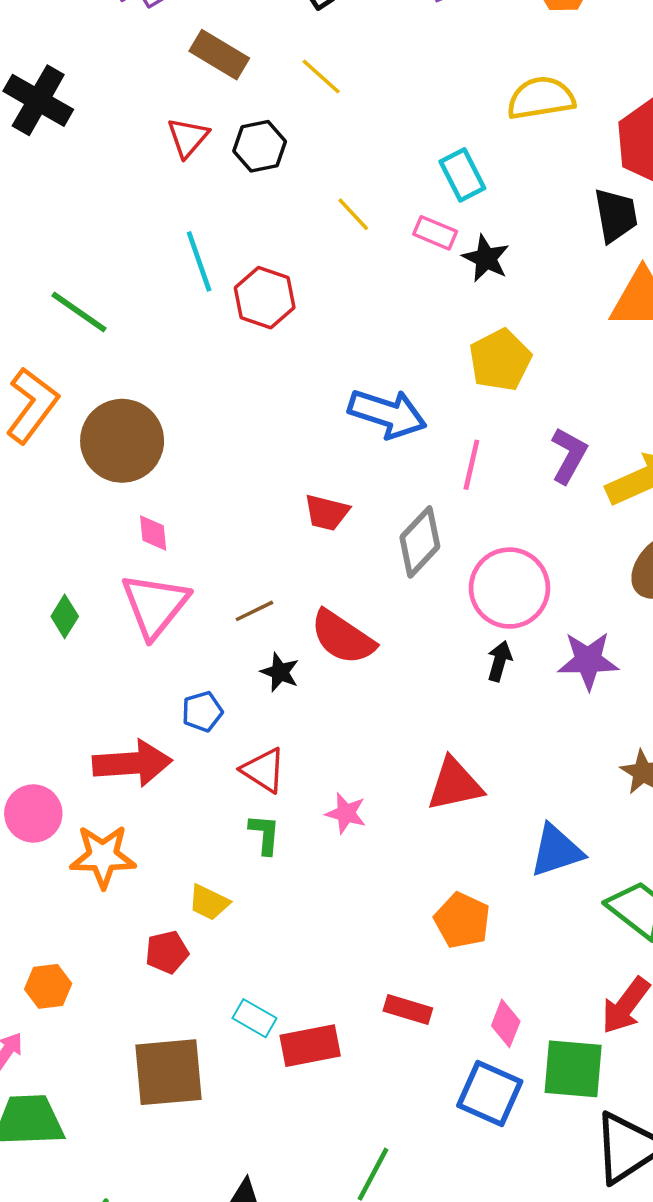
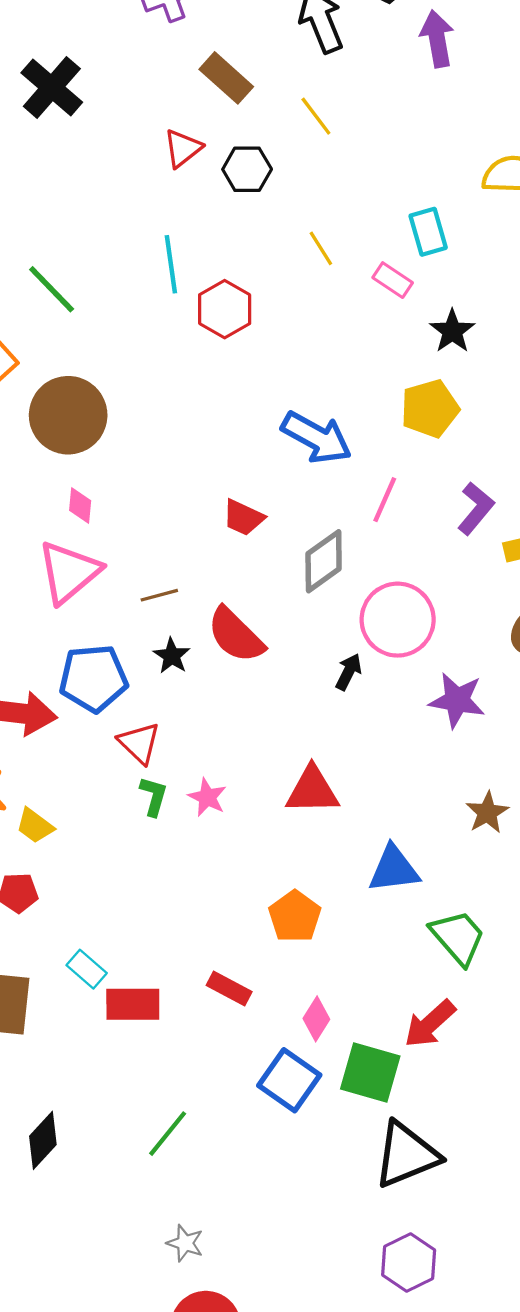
black star: (486, 258) -> (452, 331), moved
black arrow: (500, 661) -> (349, 672), moved
blue pentagon: (202, 712) -> (93, 678), size x1.8
green L-shape: (265, 834) -> (154, 796), moved
yellow trapezoid: (209, 902) -> (35, 826), moved

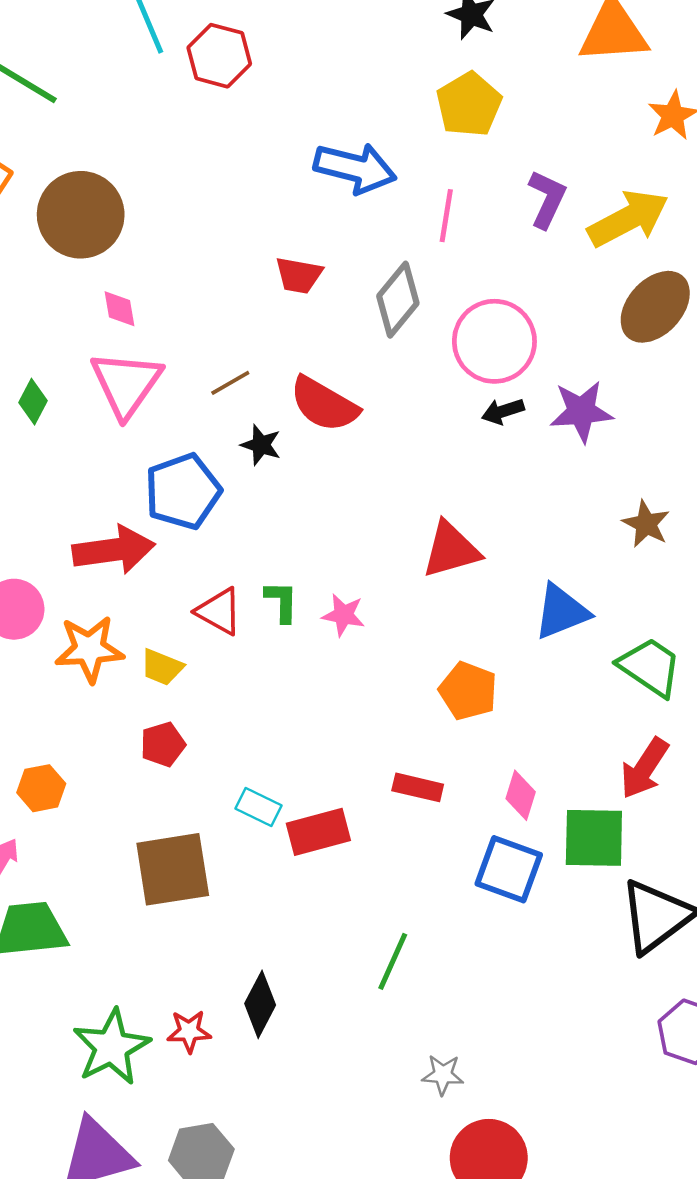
black arrow: (349, 672) -> (503, 411), moved, turned -120
red triangle: (139, 743) -> (219, 611), moved
pink star: (207, 797) -> (343, 615), moved

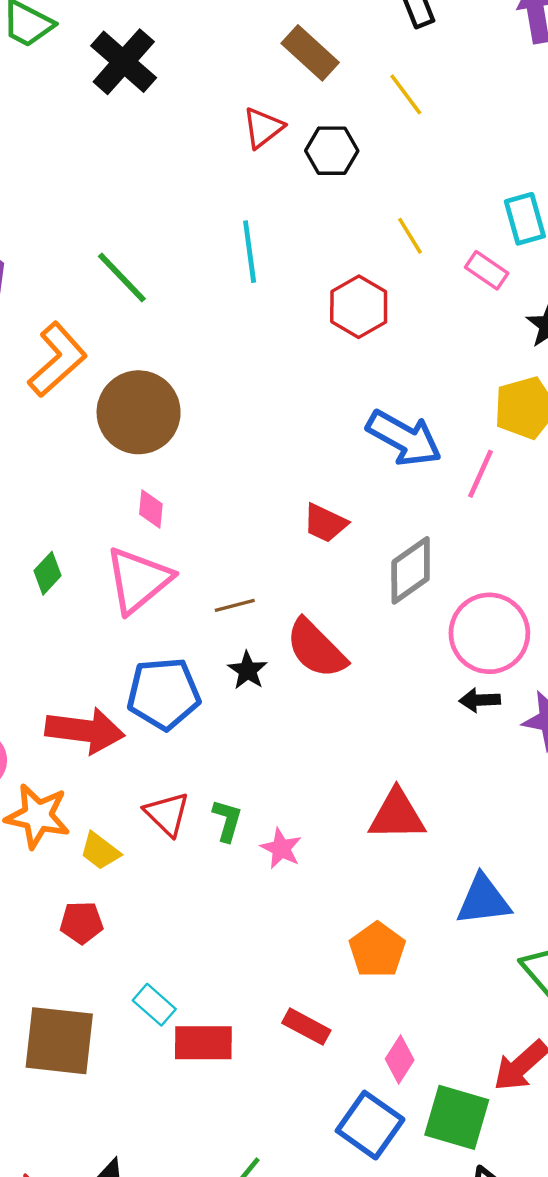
red hexagon: (219, 56) -> (359, 307), moved
pink line: (446, 216) -> (480, 474), moved

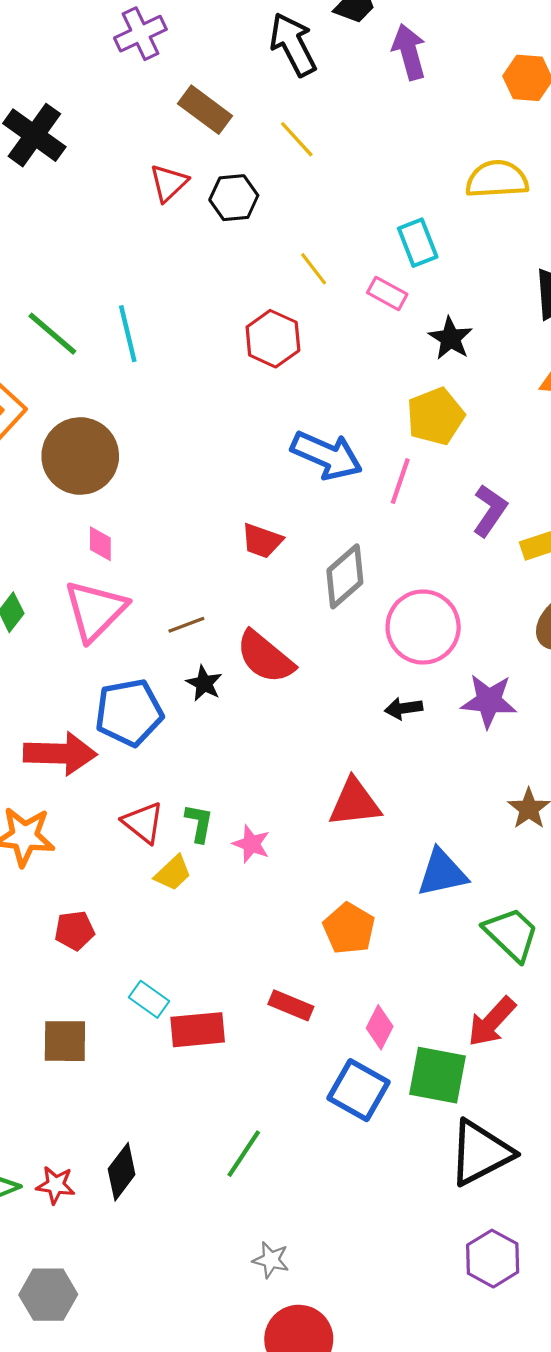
cyan line: (250, 252) -> (128, 334), moved
black arrow: (480, 700) -> (404, 708), moved
yellow trapezoid: (100, 851) -> (173, 873), moved, turned -75
brown square: (59, 1041) -> (65, 1041), size x0.7

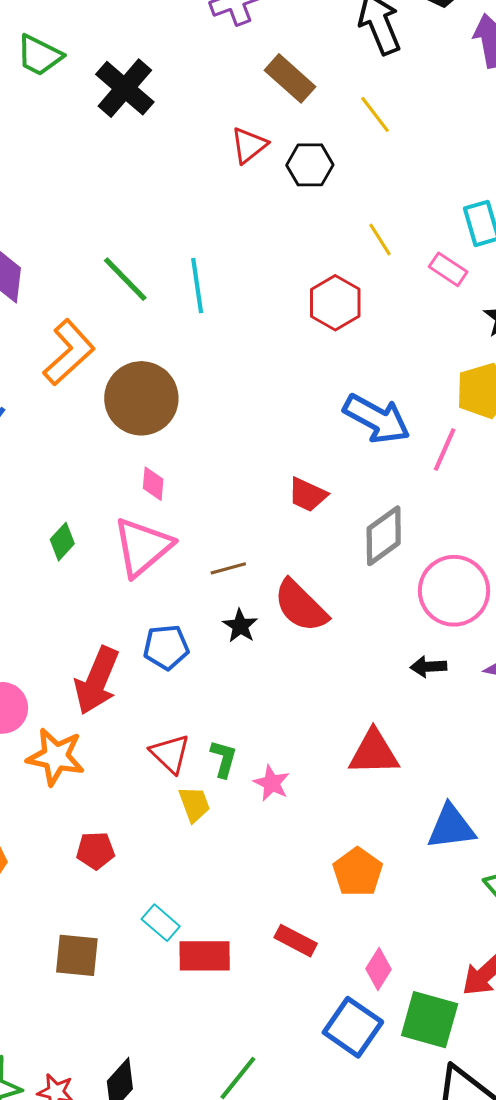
blue pentagon: (129, 712) -> (166, 647), size x0.7
red arrow: (60, 754) -> (97, 681), turned 106
yellow trapezoid: (173, 873) -> (194, 804), turned -72

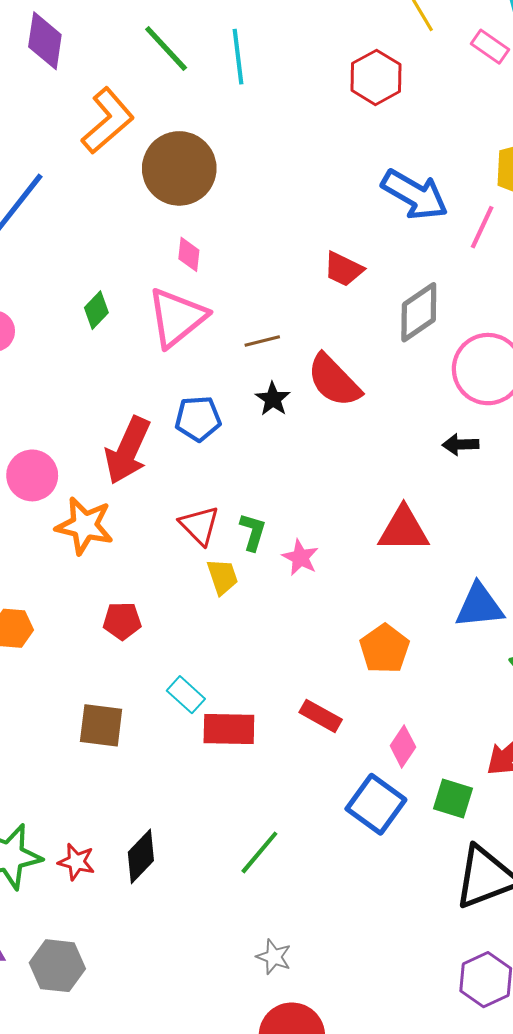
green square: (430, 1020) -> (453, 798), size x0.7

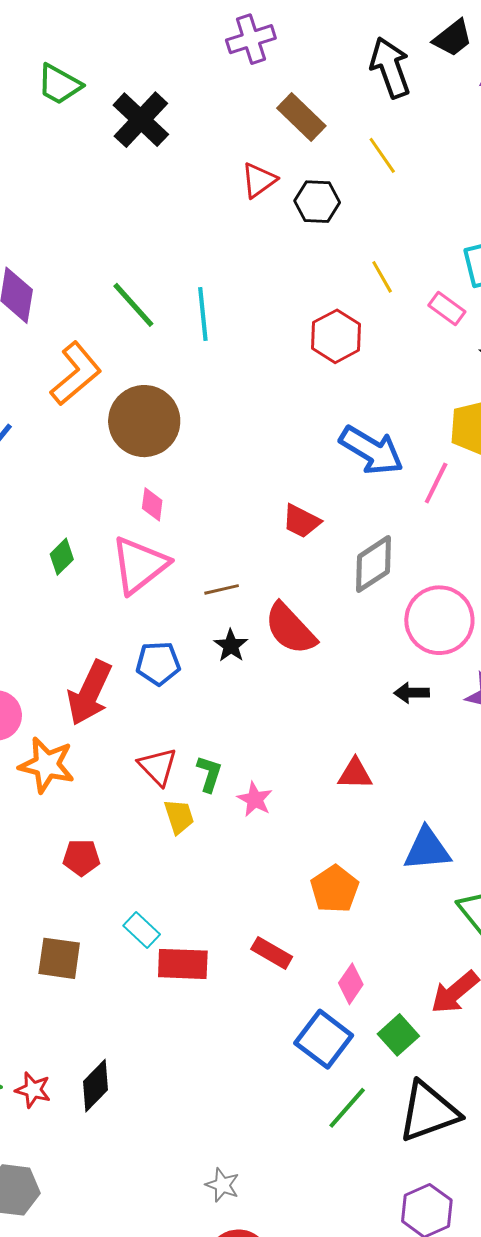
red triangle: (404, 529) -> (355, 774), size x0.7
green square: (453, 798) -> (398, 1035), turned 30
green line: (259, 852) -> (347, 1108), moved

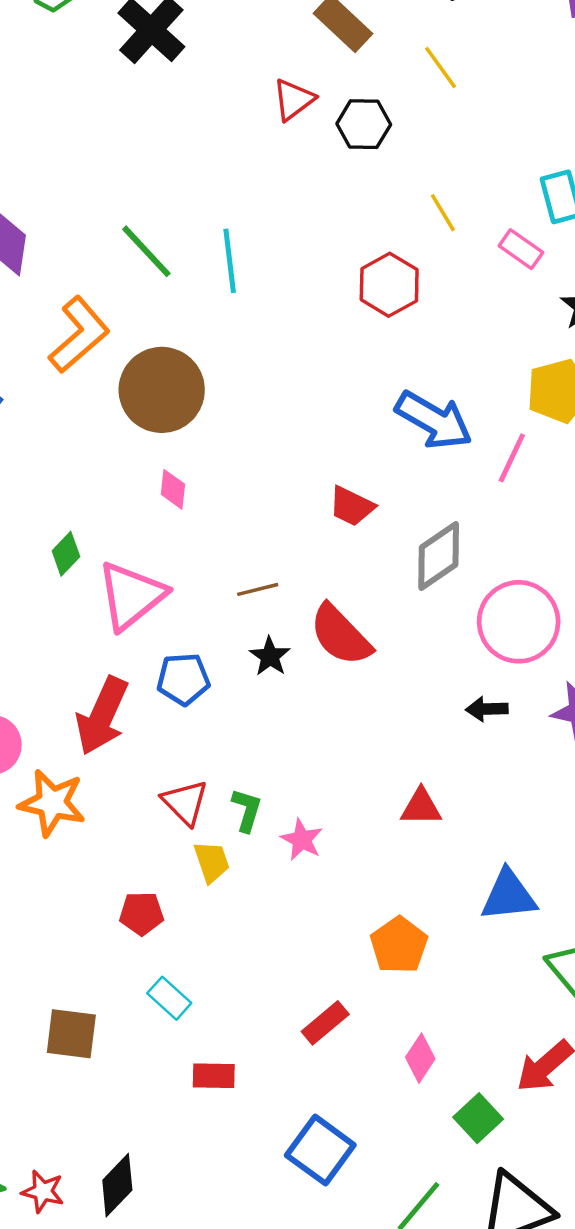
pink triangle: (139, 565) -> (131, 596), moved
red pentagon: (81, 858) -> (142, 913), moved
red rectangle: (272, 953) -> (325, 1023), turned -69
red rectangle: (183, 964) -> (214, 1076), moved, size x0.7
blue square: (324, 1039) -> (320, 1150), moved

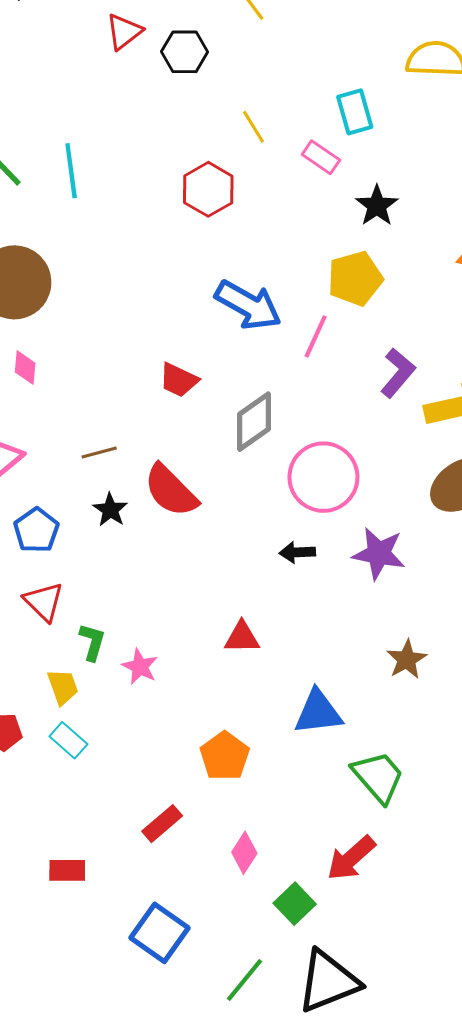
blue pentagon: (183, 679) -> (36, 530), turned -30
red triangle: (185, 802) -> (44, 602), moved
cyan rectangle: (169, 998) -> (68, 740), moved

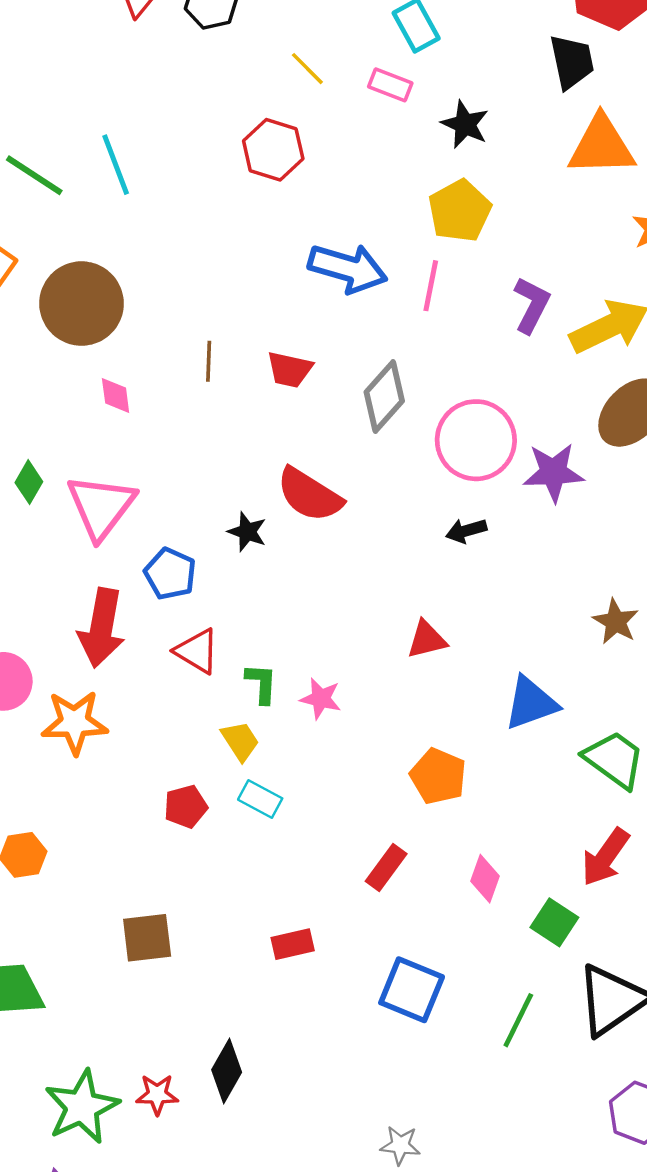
brown line: (99, 452) -> (209, 361), moved, turned -60
purple star: (379, 553) -> (553, 472), moved

